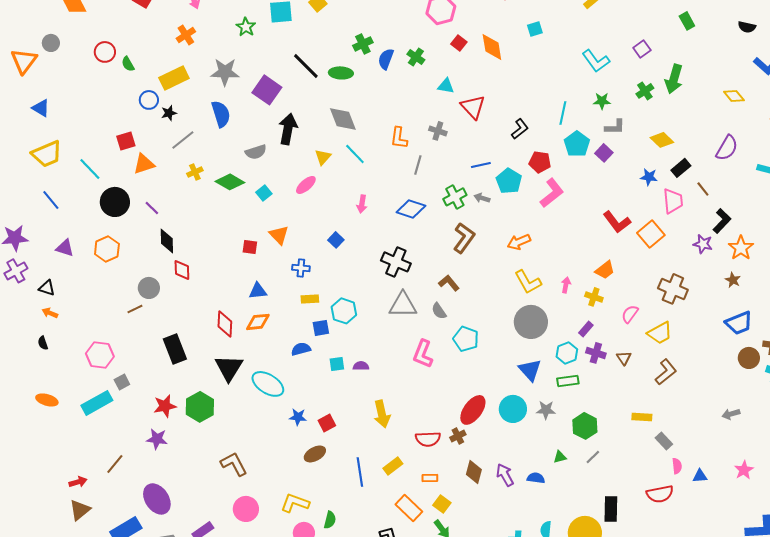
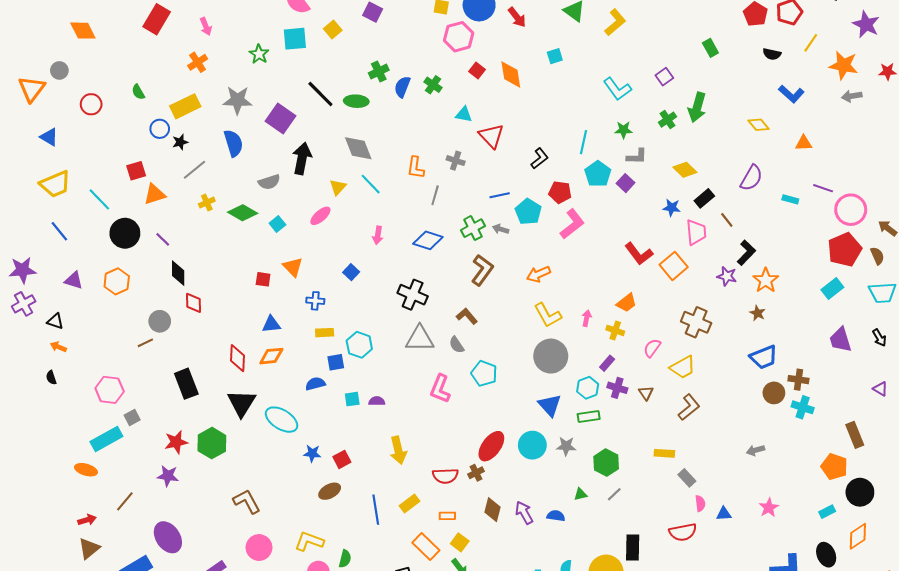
red circle: (105, 52) -> (91, 104), moved
orange ellipse: (47, 400) -> (86, 470), moved

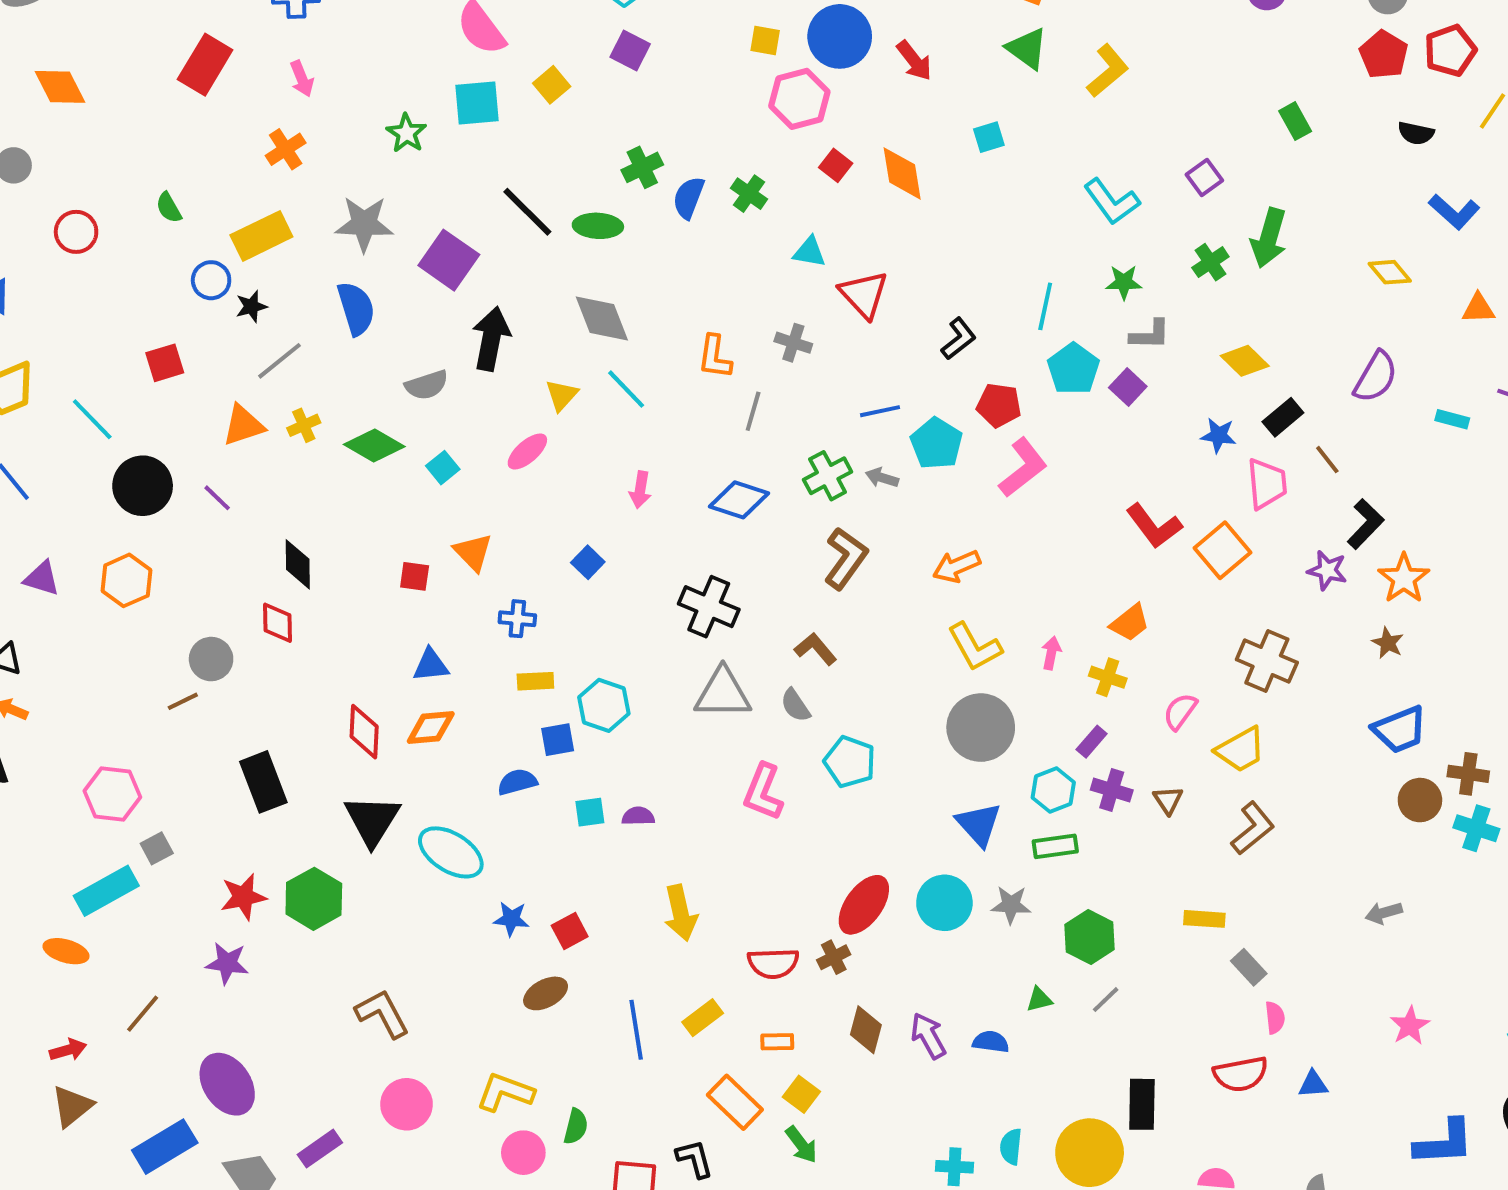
orange triangle: (155, 194) -> (243, 425), moved
black diamond: (178, 273) -> (298, 564), moved
blue triangle: (724, 514) -> (1313, 1084), moved

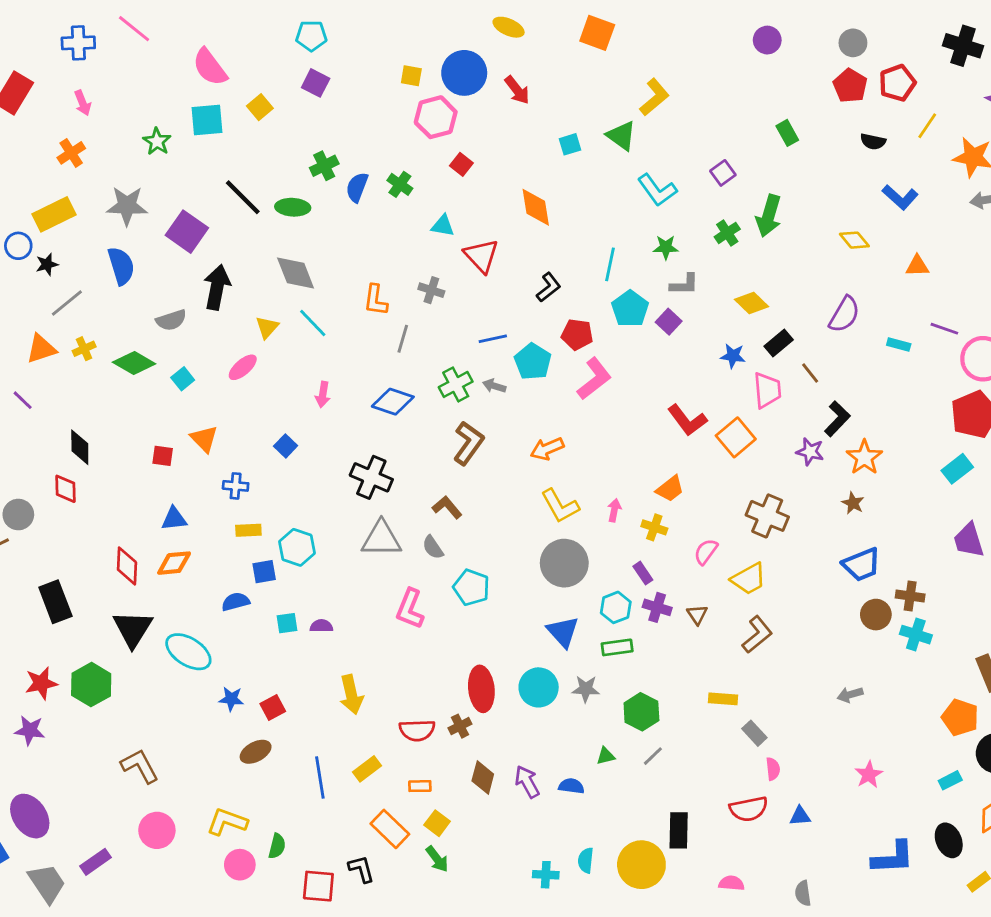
green triangle: (1027, 49) -> (621, 136), moved
orange diamond: (902, 173) -> (536, 207), moved
purple rectangle: (1092, 742) -> (643, 573), turned -75
red ellipse: (864, 905) -> (481, 689), turned -42

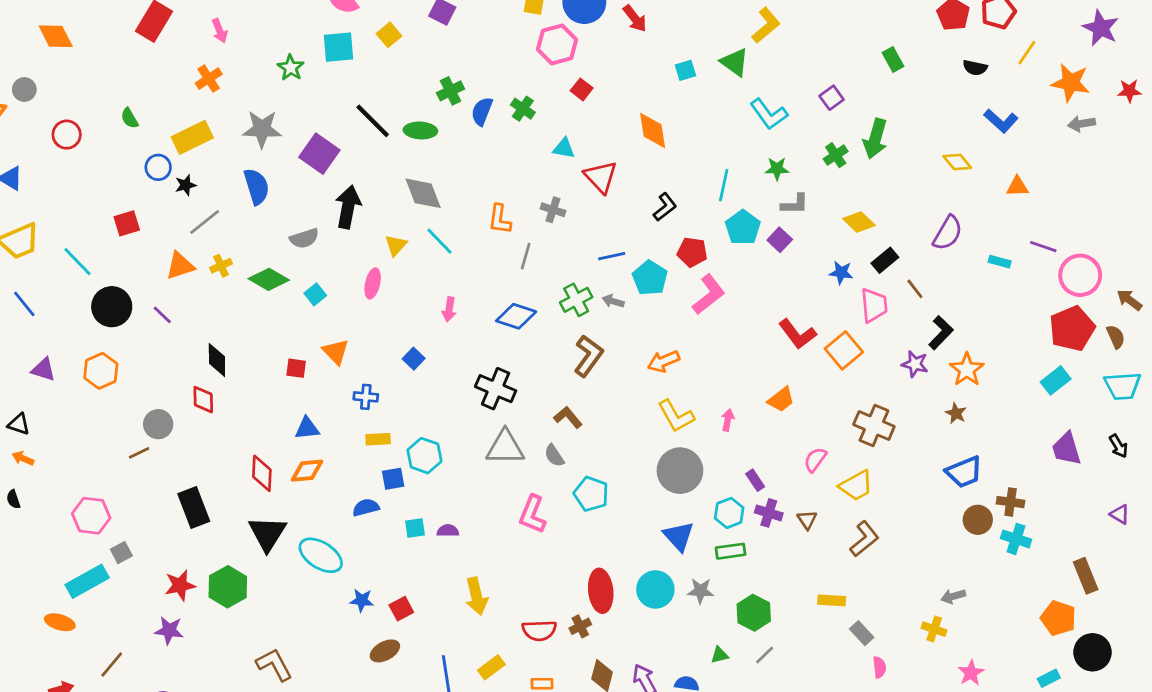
pink ellipse: (243, 367) -> (373, 283), turned -36
yellow cross: (654, 527) -> (934, 629), moved

